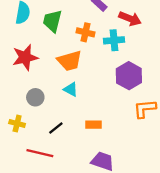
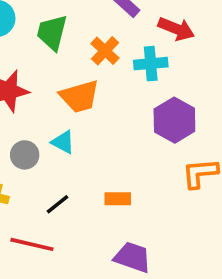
orange cross: (85, 32) -> (105, 51), turned 30
cyan triangle: (71, 89) -> (63, 142), moved

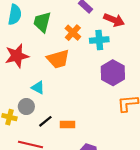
cyan triangle: (63, 142) -> (38, 88), moved
gray circle: (25, 155) -> (26, 107), moved
orange rectangle: (118, 199) -> (68, 124), moved

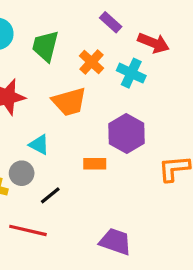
cyan cross: (99, 40) -> (131, 73), turned 30
purple hexagon: (113, 73) -> (126, 133), moved
orange rectangle: (68, 124) -> (95, 164), moved

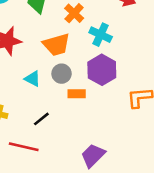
cyan cross: (131, 73) -> (101, 35), moved
gray circle: (22, 173) -> (62, 74), moved
purple trapezoid: (115, 242) -> (93, 155), turned -64

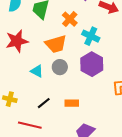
orange rectangle: (77, 94) -> (72, 103), moved

